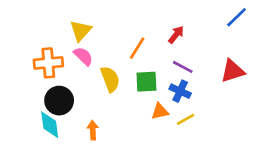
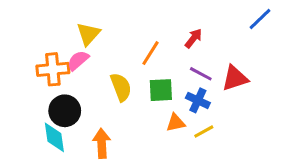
pink semicircle: (83, 56) -> (78, 60), moved, turned -85
red triangle: (233, 71) -> (235, 78), moved
orange arrow: (93, 130) -> (102, 143), size x1.4

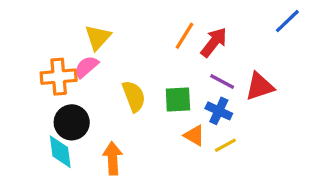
red arrow: (193, 38) -> (214, 42), size x1.4
orange line: (151, 53) -> (184, 36), moved
orange triangle: (176, 123) -> (194, 135), turned 42

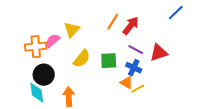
yellow triangle: (98, 37) -> (72, 30), moved
yellow semicircle: (134, 96) -> (82, 59), turned 60
orange triangle: (194, 135) -> (127, 83), moved

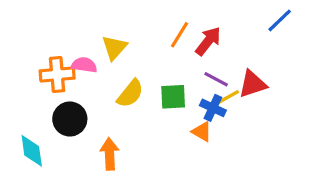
pink semicircle: (53, 41) -> (84, 65), turned 49
yellow line: (138, 89) -> (229, 97), moved
cyan diamond: (37, 93) -> (32, 151), moved

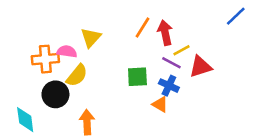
blue line: (280, 20) -> (236, 16), moved
red arrow: (208, 41) -> (165, 33), turned -50
yellow semicircle: (130, 94) -> (77, 75), moved
yellow line: (229, 97) -> (182, 50), moved

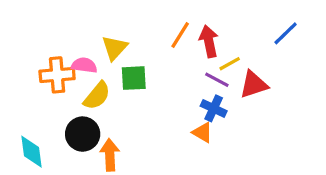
blue line: (236, 16) -> (286, 33), moved
green square: (137, 77) -> (134, 78), moved
black circle: (55, 94) -> (83, 134), moved

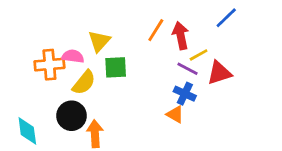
blue line: (286, 33) -> (226, 18), moved

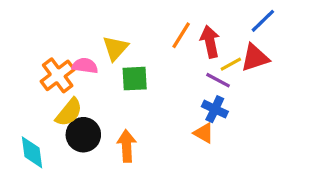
orange cross: (49, 65) -> (58, 75), turned -32
red triangle: (219, 73) -> (255, 58), moved
yellow semicircle: (84, 83) -> (69, 112), moved
orange arrow: (95, 134) -> (127, 146), moved

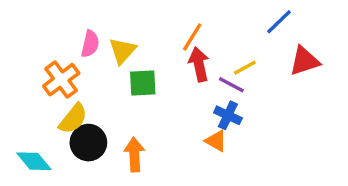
red arrow: (210, 42) -> (199, 64), moved
red triangle: (255, 58) -> (304, 61), moved
pink semicircle: (85, 66) -> (90, 44), moved, turned 95
cyan diamond: (32, 152) -> (34, 161), turned -32

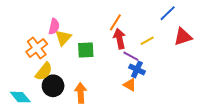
yellow triangle: (122, 51) -> (63, 38), moved
purple line: (231, 85) -> (131, 56), moved

